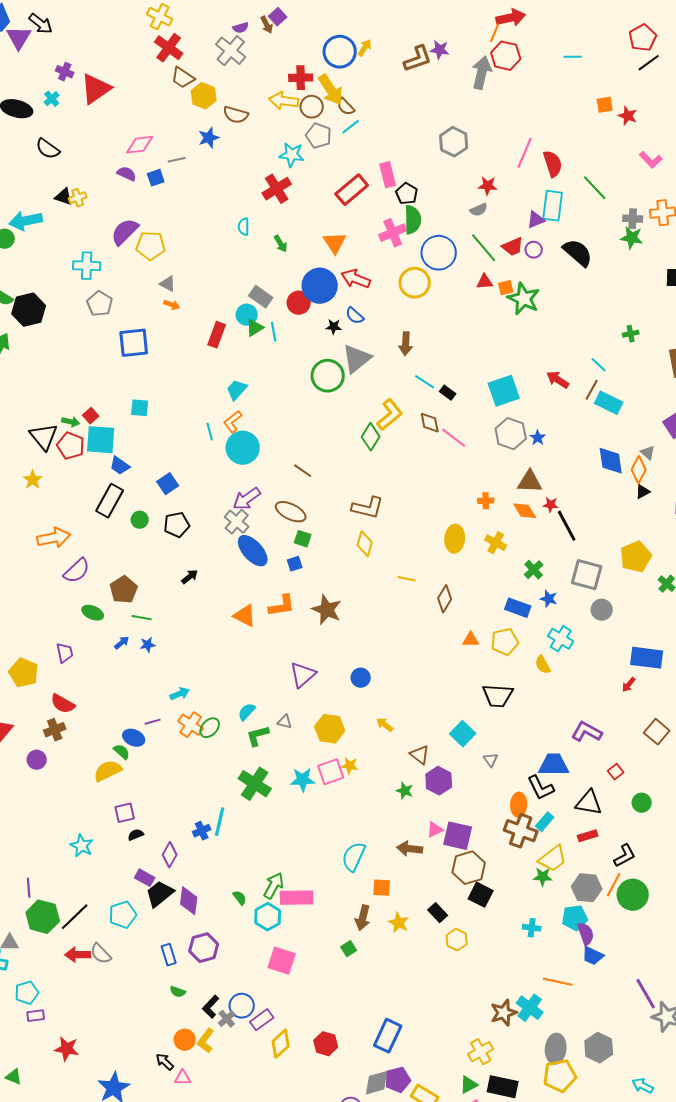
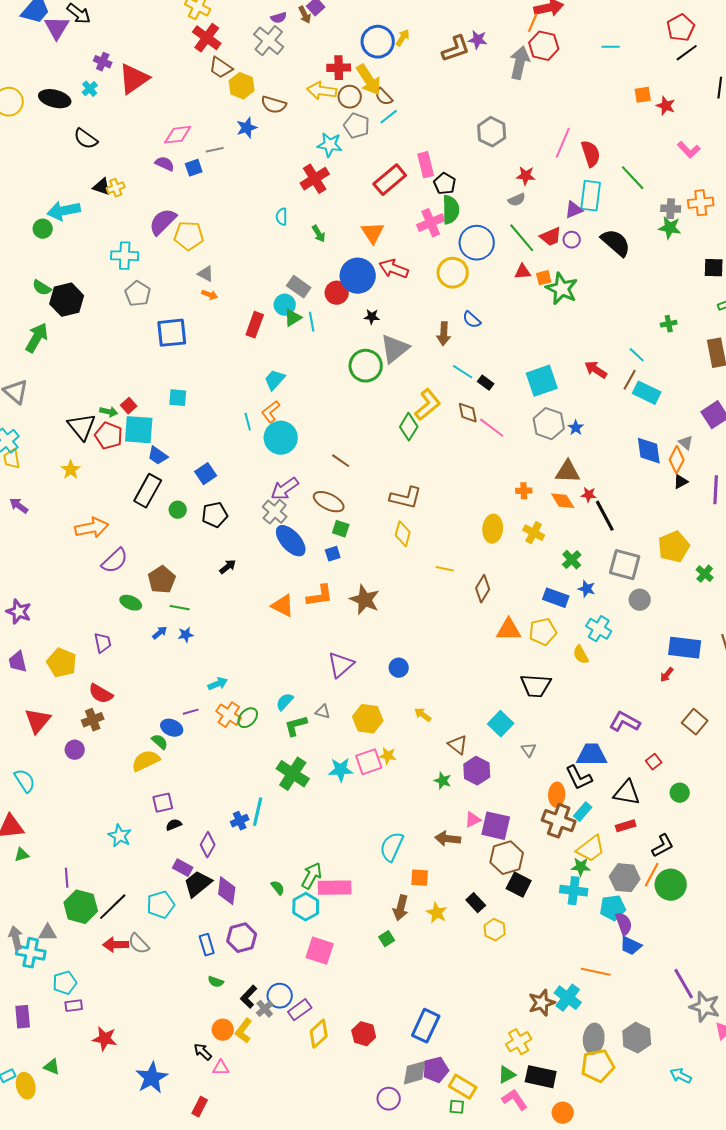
blue semicircle: (355, 316) -> (472, 320), moved
orange triangle: (471, 640) -> (509, 630), size x1.5
cyan cross: (532, 928) -> (574, 891), moved, size x1.5

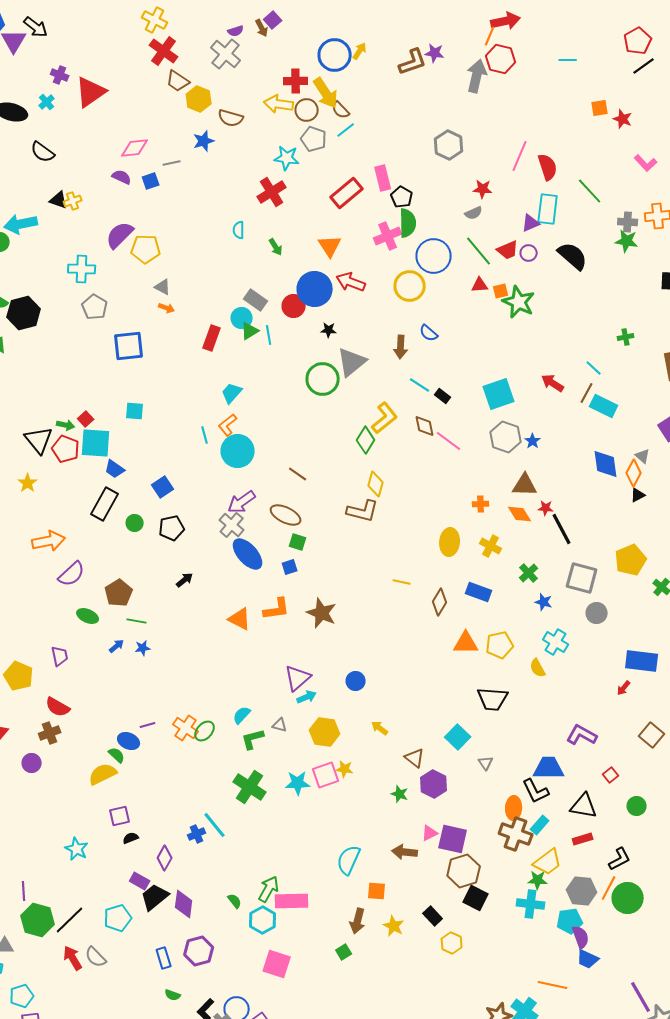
yellow diamond: (403, 534) -> (376, 484), moved
blue rectangle: (556, 598) -> (479, 592), moved
cyan arrow: (218, 684) -> (307, 697), moved
cyan line: (258, 812) -> (215, 825), turned -52
red arrow: (116, 945) -> (73, 958), turned 60

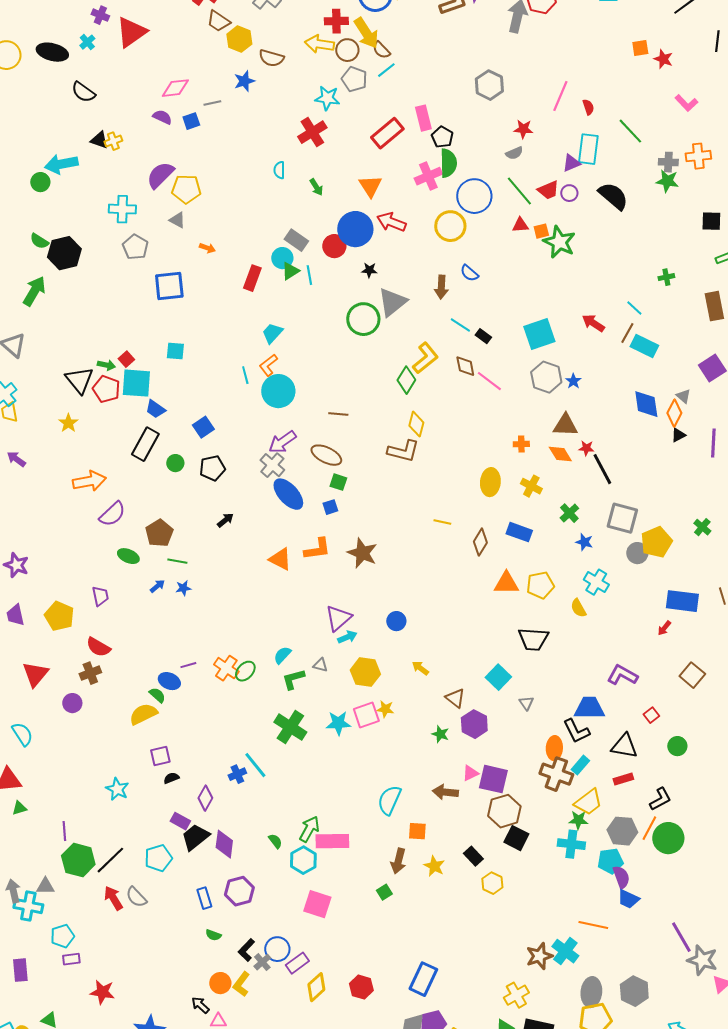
red semicircle: (548, 167) -> (588, 107), size x0.6
gray triangle: (163, 287) -> (177, 220), moved
brown line: (298, 474) -> (338, 414), turned -30
yellow pentagon: (631, 560) -> (656, 542), moved

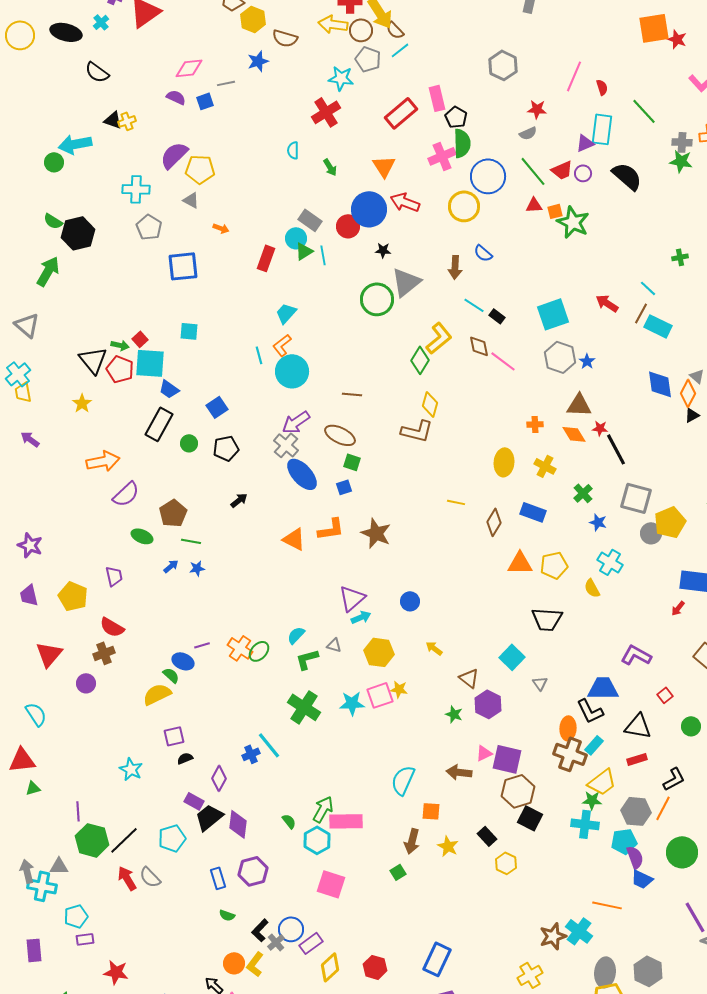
orange square: (640, 48) -> (654, 28), size x1.8
green circle: (668, 838) -> (682, 852), moved

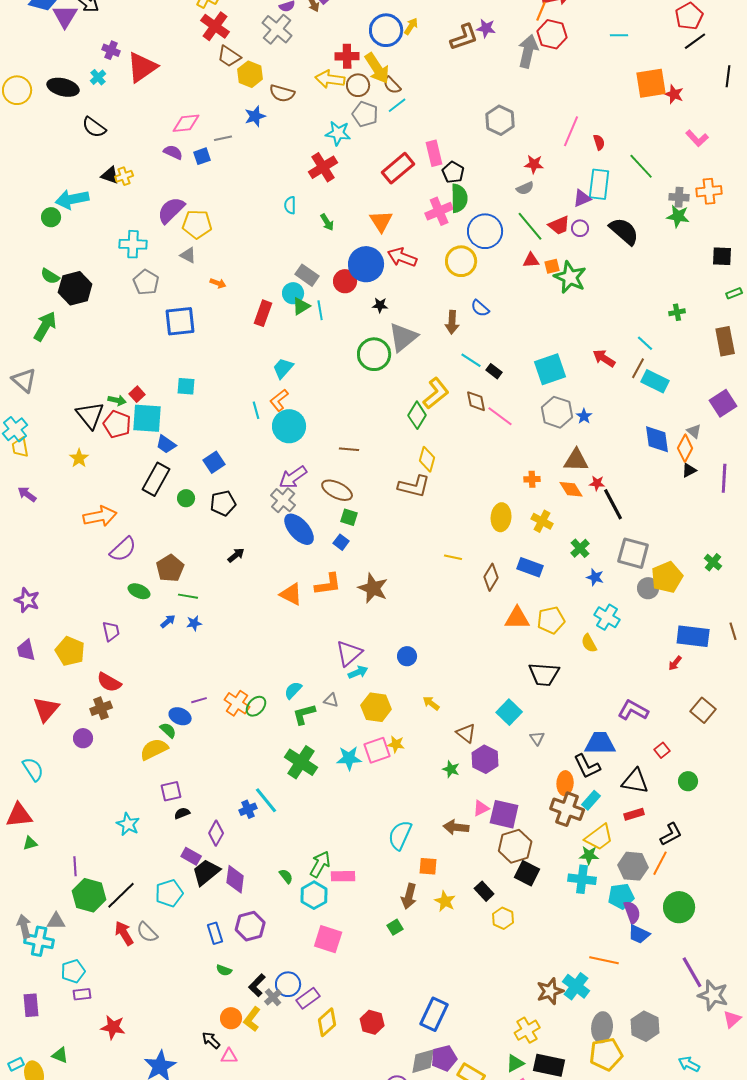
blue square: (344, 487) -> (341, 542), turned -35
pink rectangle: (346, 821) -> (343, 876), size x0.7

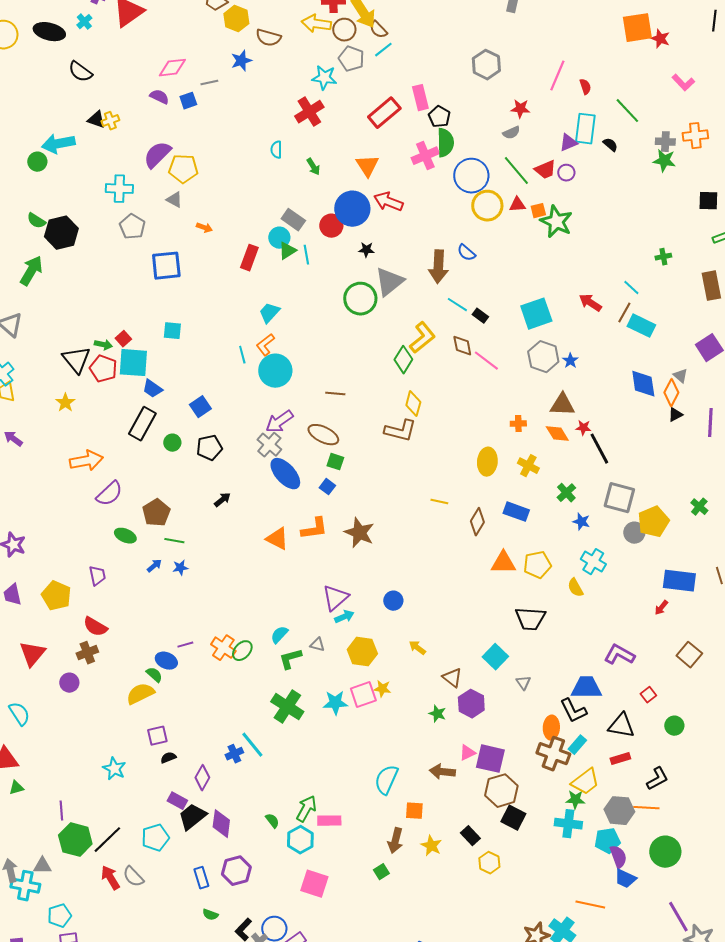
black semicircle: (624, 231) -> (610, 145), moved, size x0.5
yellow circle: (461, 261) -> (487, 206), moved
brown arrow: (452, 322) -> (438, 267), size x1.4
orange line: (660, 863) -> (646, 808), turned 65

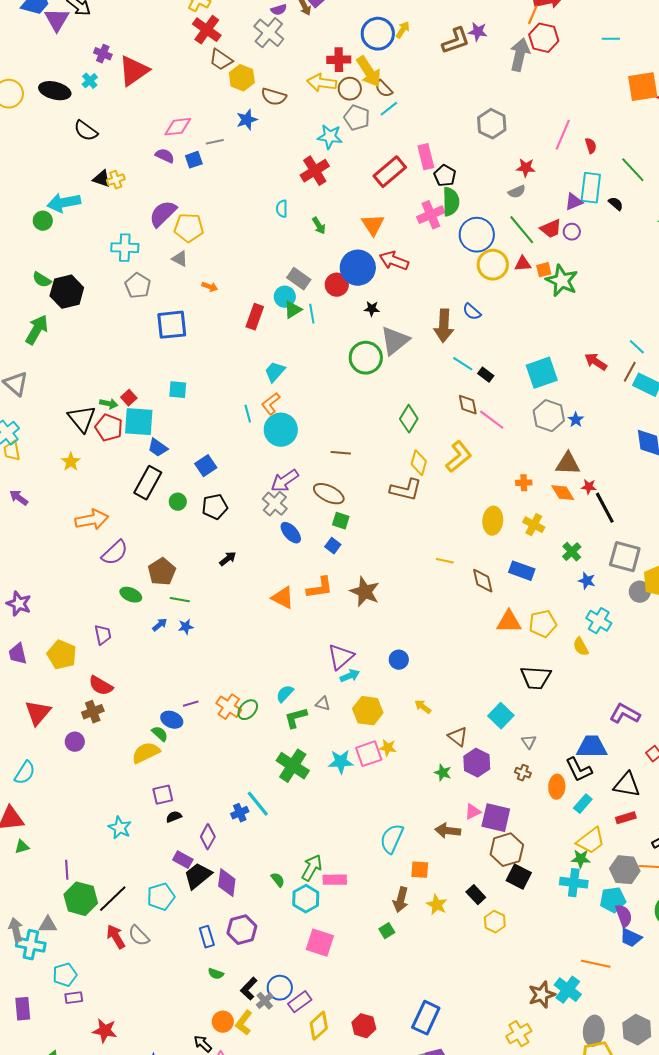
yellow L-shape: (422, 338) -> (459, 457), moved
blue ellipse: (285, 474) -> (291, 533), size x0.7
brown diamond: (477, 522) -> (483, 581), turned -44
cyan semicircle: (19, 714) -> (25, 773), turned 65
brown cross: (553, 754) -> (523, 773), moved, size x0.5

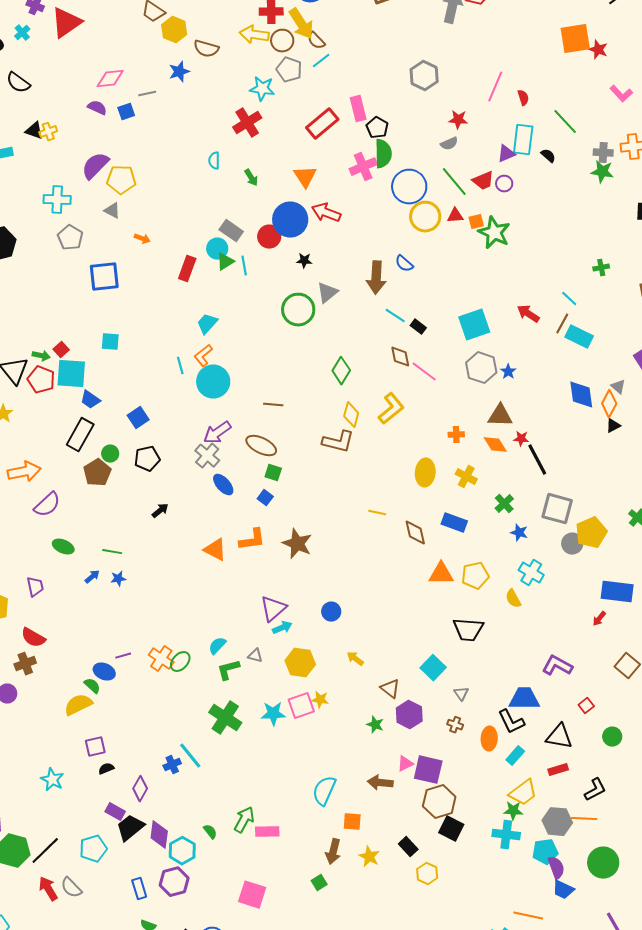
gray triangle: (395, 341) -> (327, 293), size x0.7
brown pentagon: (162, 572) -> (97, 473), moved
cyan hexagon: (306, 899) -> (182, 851), moved

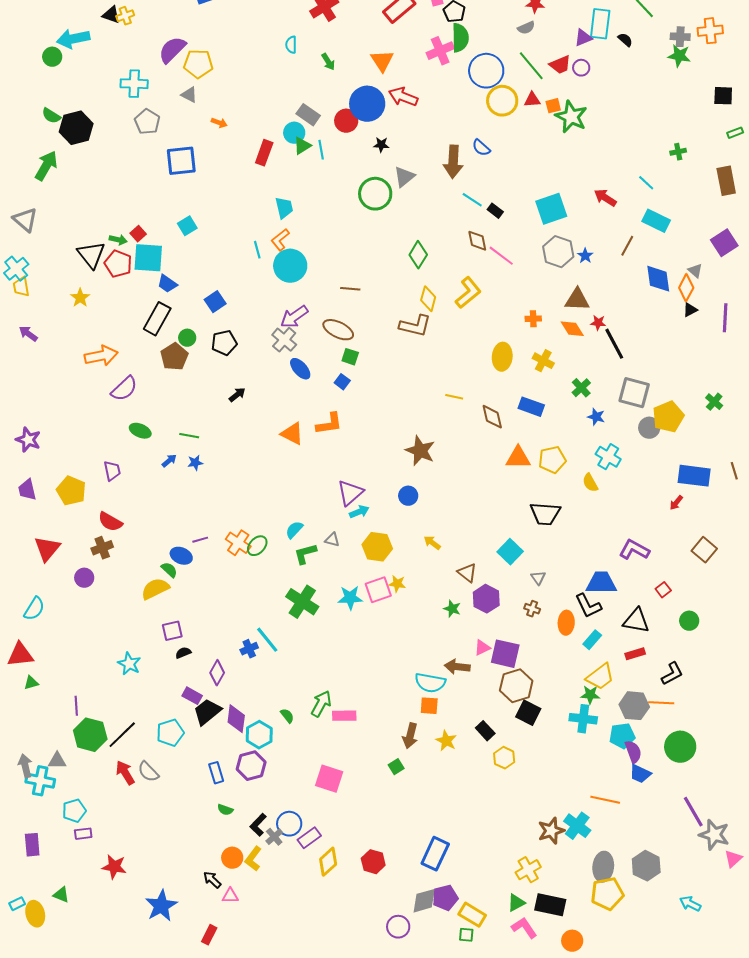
cyan trapezoid: (207, 324) -> (284, 208), turned 125
brown line: (562, 324) -> (627, 246), moved
cyan square: (110, 342) -> (187, 226), turned -36
brown star: (297, 544) -> (420, 451), moved
cyan semicircle: (324, 791) -> (430, 683), moved, turned -104

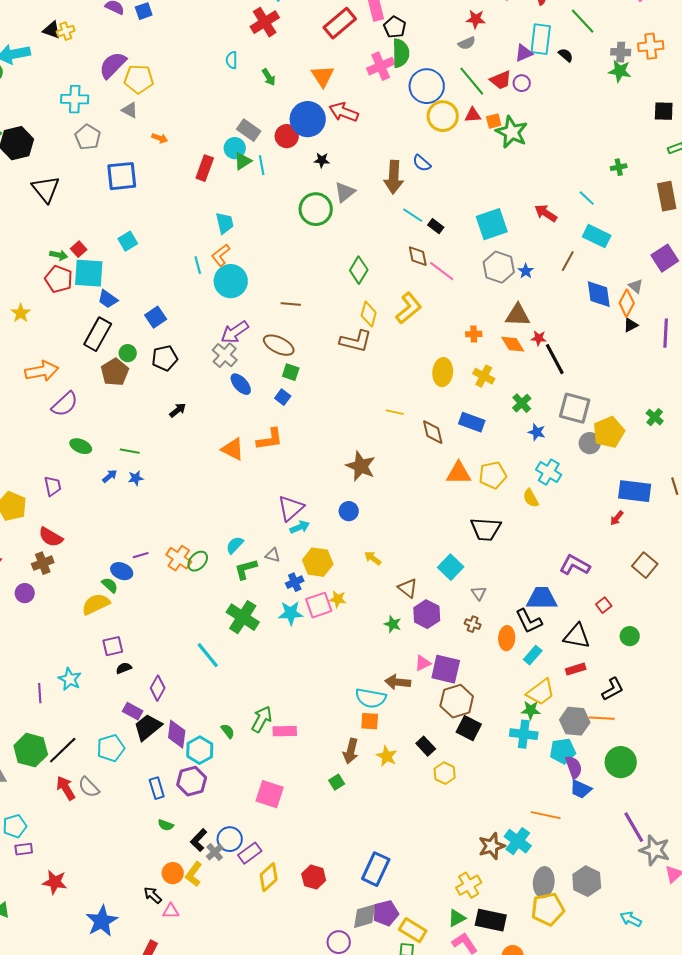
black triangle: (91, 255) -> (46, 189), moved
blue cross: (249, 649) -> (295, 582), moved
purple line: (76, 706) -> (40, 693), moved

